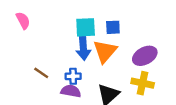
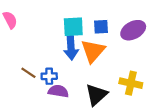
purple ellipse: (145, 56) -> (133, 30), moved
blue cross: (73, 76) -> (49, 76), moved

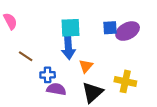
blue square: (101, 27) -> (110, 28), moved
orange triangle: (93, 51) -> (86, 66), moved, size x0.6
brown line: (28, 73) -> (26, 56), moved

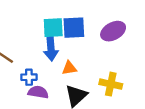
blue square: (110, 28) -> (74, 28), moved, size x1.5
orange triangle: (86, 66) -> (69, 68), turned 40

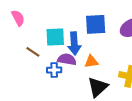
cyan square: (53, 28) -> (55, 37), moved
purple semicircle: (38, 92) -> (67, 59), moved

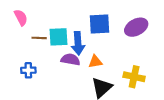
brown line: (33, 52) -> (39, 38), moved, turned -32
blue cross: (54, 70) -> (28, 70), moved

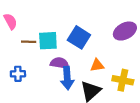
blue square: (100, 24) -> (79, 37), moved, turned 35
blue arrow: (78, 43) -> (67, 78), moved
orange triangle: (95, 62) -> (97, 65), moved

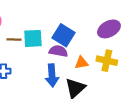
purple semicircle: (60, 63) -> (58, 51), moved
yellow cross: (123, 80) -> (107, 61), moved

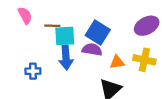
brown line: (14, 40) -> (52, 26), moved
blue arrow: (52, 75) -> (66, 58), moved

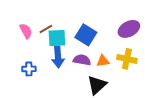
pink semicircle: (25, 15) -> (26, 31), moved
brown line: (52, 26) -> (46, 29), turned -32
purple semicircle: (92, 50) -> (82, 60), moved

